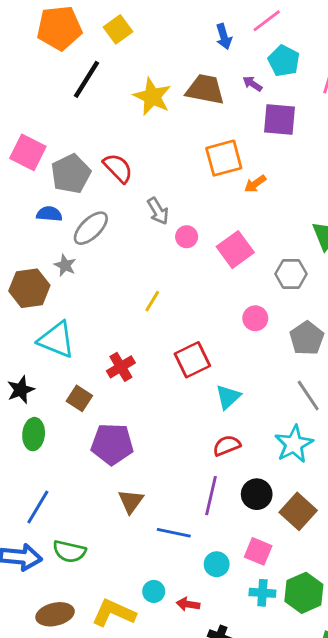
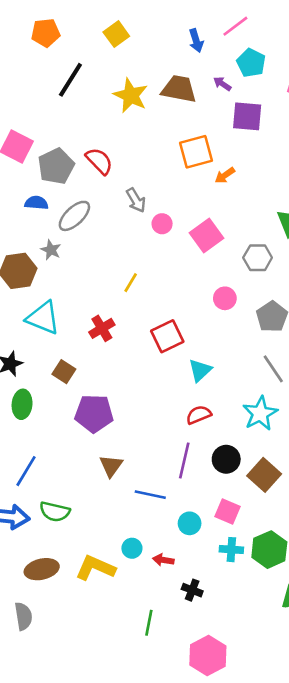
orange pentagon: (59, 28) -> (46, 33), size x0.7
yellow square: (118, 29) -> (116, 34), moved
red cross: (121, 367) -> (102, 328), moved

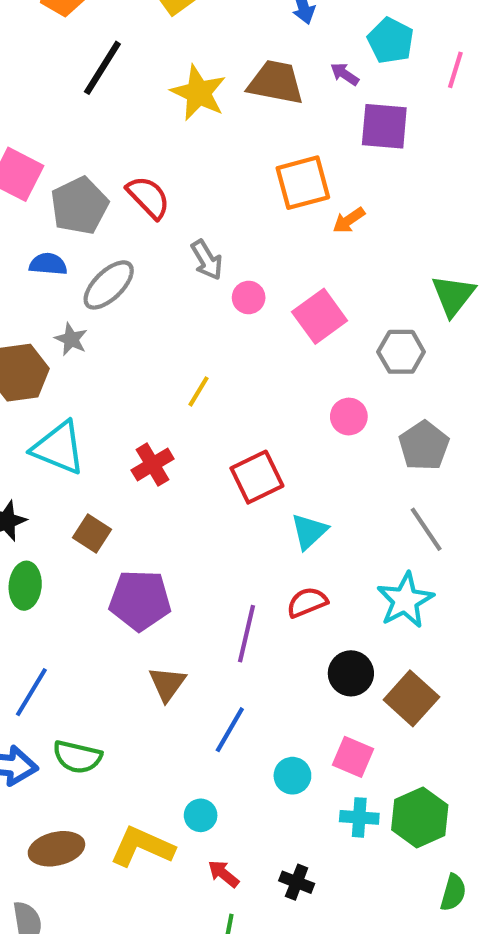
purple line: (184, 461) -> (247, 634), moved
blue line: (150, 495) -> (230, 730), turned -72
red arrow: (163, 560) -> (224, 874), moved, turned 30

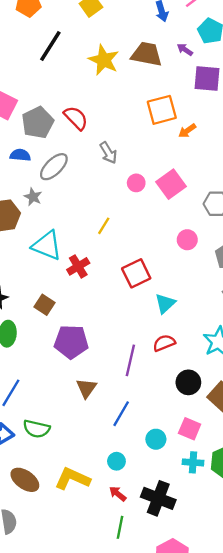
pink circle: (249, 297) -> (136, 183), moved
cyan triangle: (59, 448) -> (47, 246), moved
cyan circle: (201, 815) -> (116, 461), moved
brown ellipse: (56, 849) -> (25, 480), turned 48
black cross: (297, 882) -> (158, 498), size x1.8

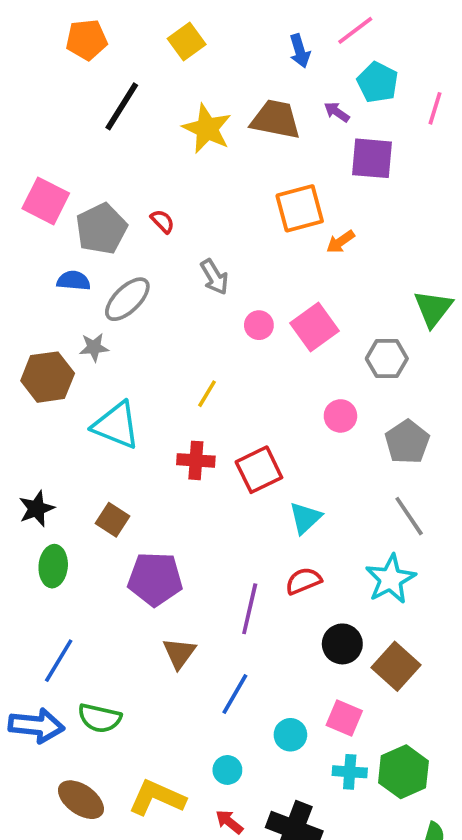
red semicircle: (76, 118) -> (163, 221), size x0.6
gray star: (33, 197) -> (94, 347), turned -30
red cross: (78, 266) -> (196, 460), moved, turned 35

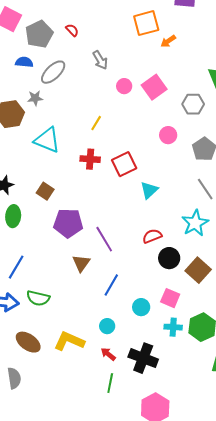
red semicircle: (303, 581) -> (152, 236), moved
purple line: (250, 609) -> (104, 239), moved, turned -44

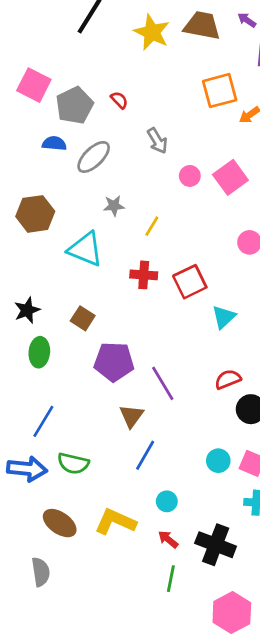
gray star: (35, 98) -> (114, 206), moved
blue line: (111, 285) -> (145, 455), moved
cyan circle: (141, 307) -> (218, 461), moved

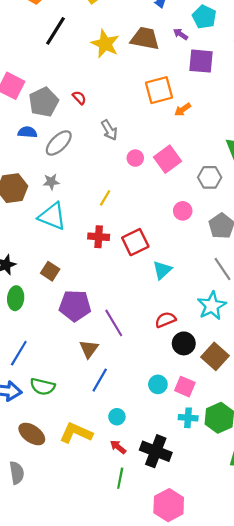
gray star: (114, 206) -> (51, 182), moved

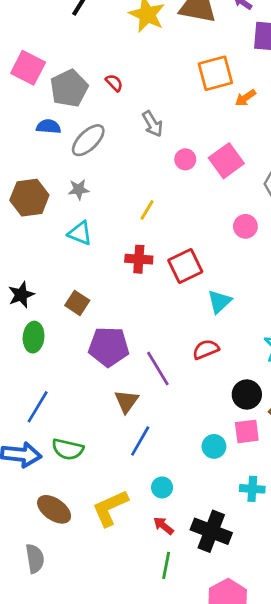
cyan triangle: (52, 216) -> (80, 233), size x0.7
red semicircle: (165, 320) -> (206, 349), moved
pink square: (185, 387) -> (247, 431), moved, turned -30
yellow L-shape: (76, 433) -> (110, 508), turned -48

